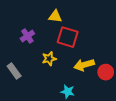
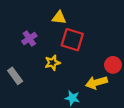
yellow arrow: (84, 65) -> (96, 83), moved
red circle: (106, 72) -> (113, 65), moved

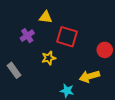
yellow triangle: (59, 18) -> (46, 17), moved
red circle: (113, 65) -> (105, 50), moved

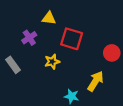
gray rectangle: (14, 70) -> (13, 65), moved
yellow arrow: (89, 76) -> (95, 81), turned 138

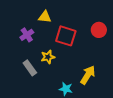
red circle: (112, 53) -> (99, 30), moved
gray rectangle: (13, 65) -> (30, 68), moved

